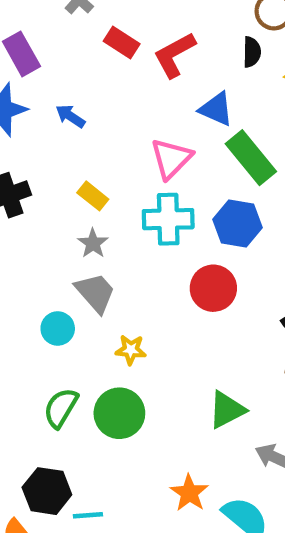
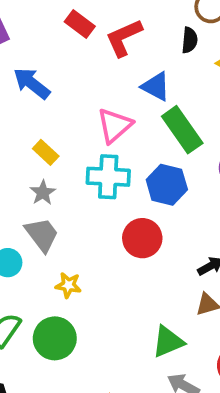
blue arrow: (70, 116) -> (32, 83), size x1.5
green triangle: (227, 410) -> (168, 342), moved

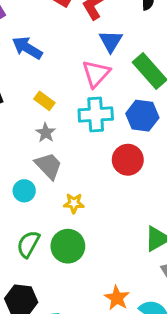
blue triangle: (156, 86) -> (111, 41), moved, turned 40

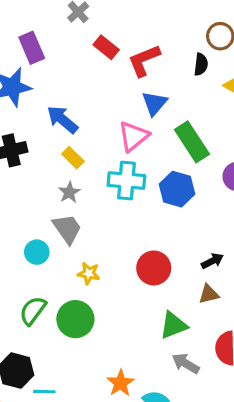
blue arrow: (27, 48) -> (62, 119), moved
red circle: (128, 160) -> (154, 268), moved

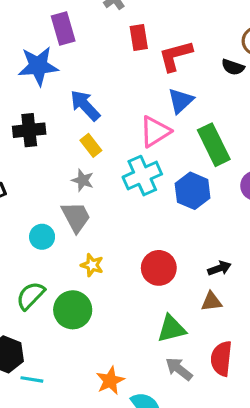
red rectangle: (106, 47) -> (139, 38), turned 35
black semicircle: (201, 64) -> (233, 67), turned 95
cyan cross: (126, 181) -> (142, 176), turned -36
gray star: (69, 192) -> (83, 180), turned -30

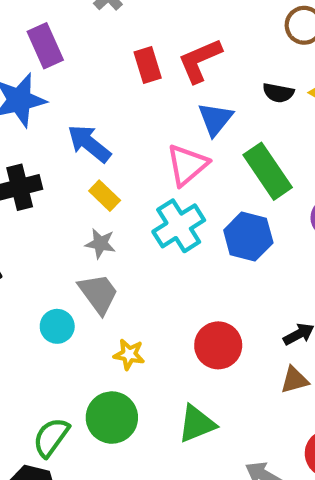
red rectangle: (139, 38) -> (148, 65), moved
black semicircle: (233, 67) -> (278, 93), moved
green semicircle: (30, 296) -> (51, 437), moved
green triangle: (172, 329) -> (197, 424), moved

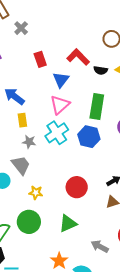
red L-shape: (200, 60) -> (78, 57), moved, turned 70
blue triangle: (215, 119) -> (61, 80), moved
green rectangle: (268, 171) -> (97, 106), turned 45
yellow rectangle: (105, 196) -> (22, 120), turned 40
gray star: (100, 244) -> (29, 142), moved

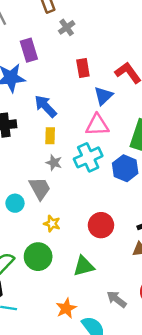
pink triangle: (60, 105) -> (97, 125), turned 30

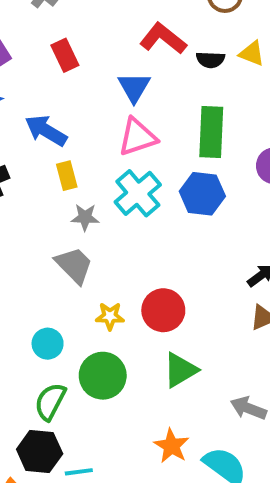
red rectangle: (83, 68) -> (65, 55), moved
cyan circle: (15, 203) -> (48, 344), moved
red circle: (101, 225) -> (163, 310), moved

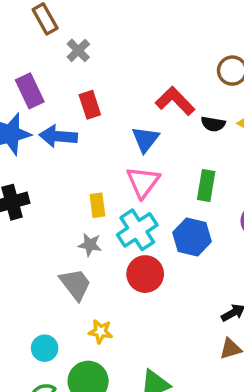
blue arrow: (46, 131) -> (58, 136), moved, turned -33
green rectangle: (211, 132) -> (206, 186), size x0.7
pink triangle: (137, 137) -> (143, 182), turned -42
yellow rectangle: (67, 176) -> (97, 205), moved
red circle: (163, 310) -> (145, 274), moved

